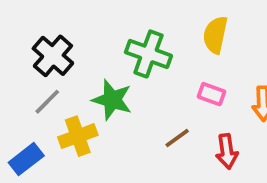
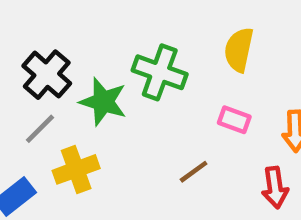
green star: (112, 100) -> (103, 102), moved
red arrow: (227, 151) -> (275, 188), moved

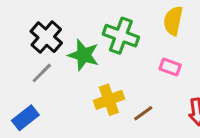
yellow cross: (76, 169) -> (109, 100), moved
brown line: (194, 172) -> (143, 113), moved

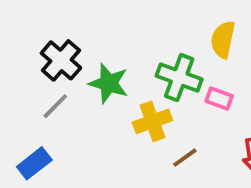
green cross: (121, 36) -> (179, 78), moved
yellow cross: (109, 100) -> (152, 121), moved

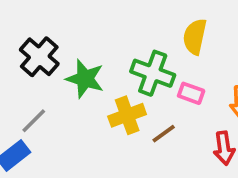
gray line: (55, 106) -> (34, 121), moved
brown line: (185, 158) -> (164, 134), moved

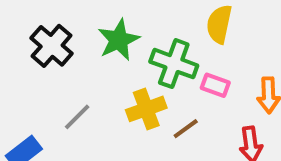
green star: (85, 79) -> (119, 40), moved, turned 30
gray line: (34, 121) -> (77, 117), moved

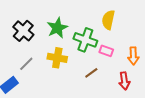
yellow cross: (146, 109) -> (57, 58), moved, turned 30
gray line: (77, 117) -> (26, 64), moved

